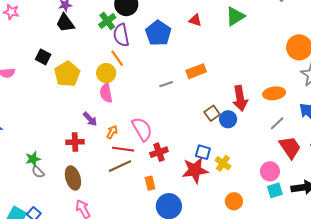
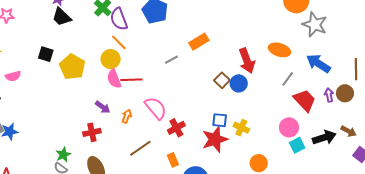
orange ellipse: (274, 93) -> (280, 50), turned 35
red line: (123, 149) -> (131, 80), moved
green star: (33, 159) -> (63, 155), moved

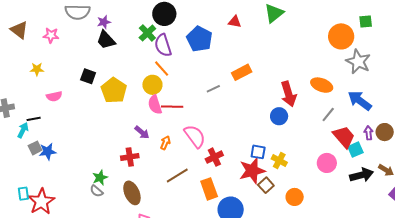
brown square: (222, 80) -> (266, 185), moved
cyan square: (297, 145) -> (355, 150), moved
orange rectangle: (173, 160) -> (209, 189), size x1.5

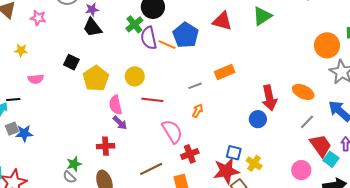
red triangle: (235, 22) -> (222, 21), size x1.5
orange line: (162, 69) -> (167, 45), moved, turned -30
pink semicircle: (155, 105) -> (115, 105), moved
orange arrow: (165, 143) -> (198, 111), moved
cyan square: (355, 150) -> (331, 159), turned -35

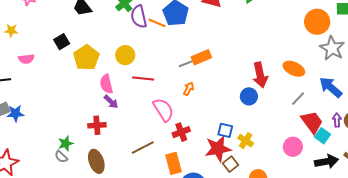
black square: (71, 62) -> (62, 42), turned 35
orange rectangle: (225, 72) -> (201, 57), moved

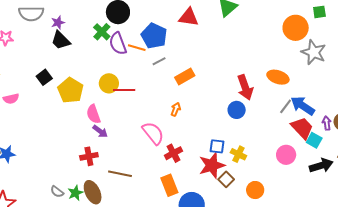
gray line: (186, 64) -> (159, 61), moved
red line: (143, 78) -> (124, 90), moved
blue arrow: (331, 87) -> (303, 106), moved
green star: (66, 144) -> (75, 193), moved
brown line: (143, 148) -> (120, 174), moved, turned 45

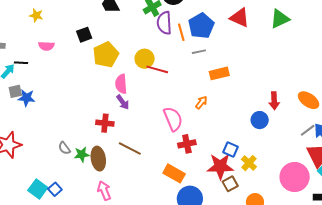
orange line: (137, 48) -> (181, 32), turned 42
red arrow: (245, 87) -> (274, 101), size x0.7
pink circle: (286, 155) -> (295, 177), size x1.5
orange rectangle: (169, 185) -> (174, 173), turned -55

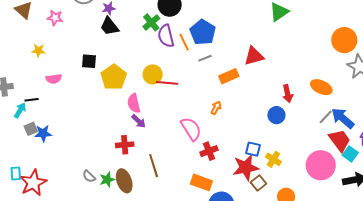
red triangle: (240, 18) -> (254, 56), moved, turned -30
black square: (84, 35) -> (89, 61), turned 35
brown line: (130, 149) -> (154, 166), turned 55

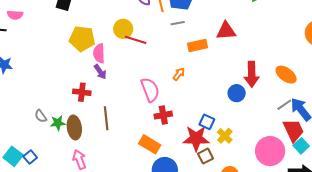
yellow pentagon: (114, 77) -> (82, 39), moved, turned 30
pink semicircle: (54, 79) -> (15, 15), moved
red arrow: (288, 94) -> (252, 74), size x1.4

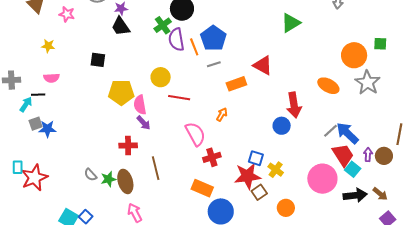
red triangle: (226, 31) -> (263, 65), turned 40
red line: (136, 40) -> (179, 98), moved
orange ellipse: (286, 75) -> (328, 86), moved

